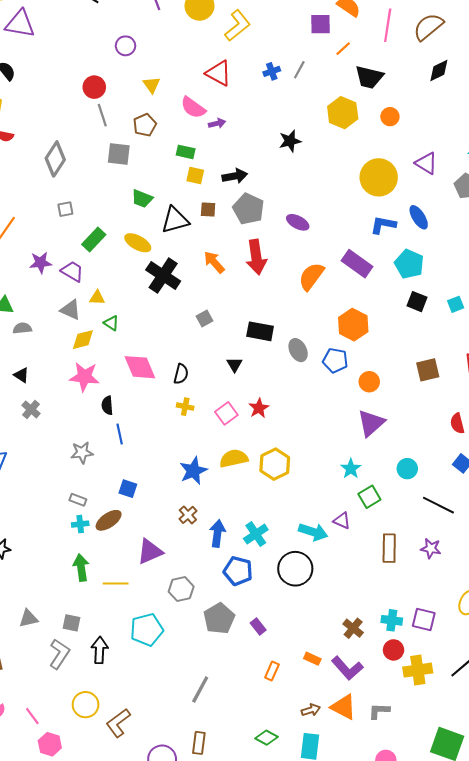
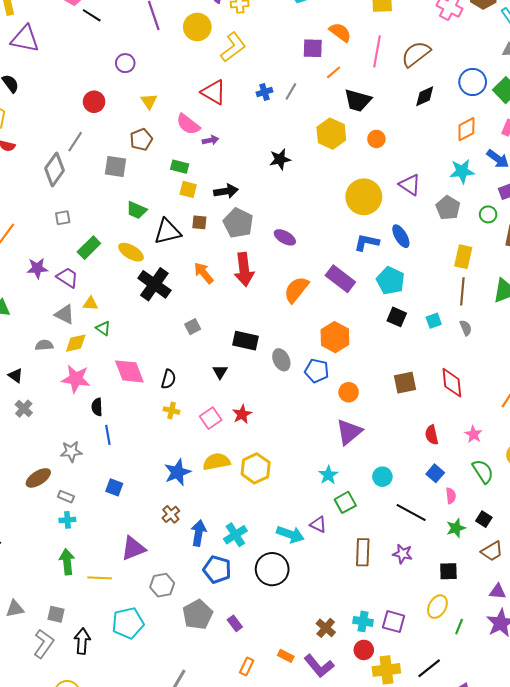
gray line: (102, 115) -> (75, 142), moved, turned 50
gray semicircle: (22, 328) -> (44, 345), moved
brown ellipse: (109, 520) -> (38, 478), moved

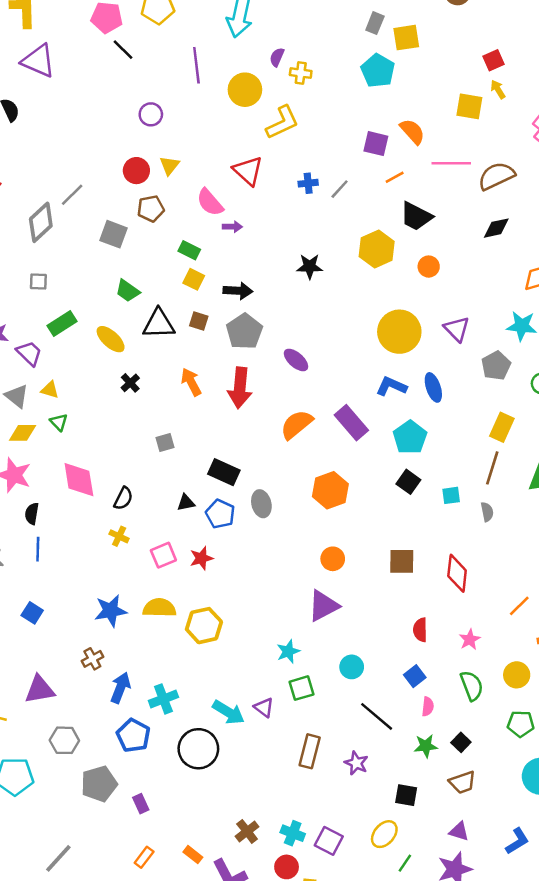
pink line: (377, 51) -> (451, 163), turned 68
red circle: (94, 102) -> (136, 171), moved
black cross: (154, 284) -> (130, 383), size x0.5
blue pentagon: (317, 371) -> (220, 514), moved
black triangle: (220, 372) -> (186, 503), turned 35

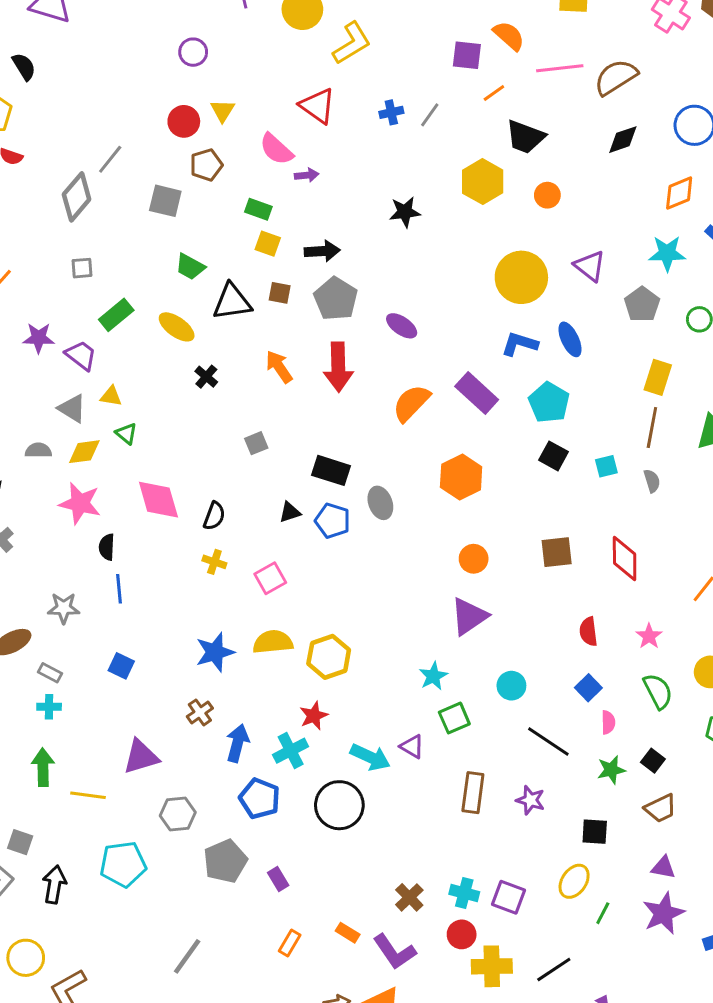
red star: (201, 558) -> (314, 716), moved

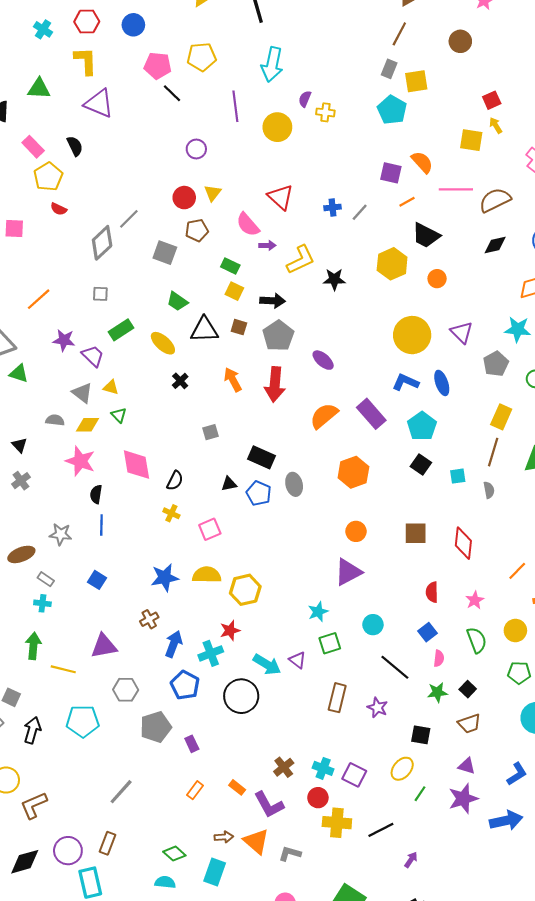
yellow L-shape: (352, 43) -> (301, 260), moved

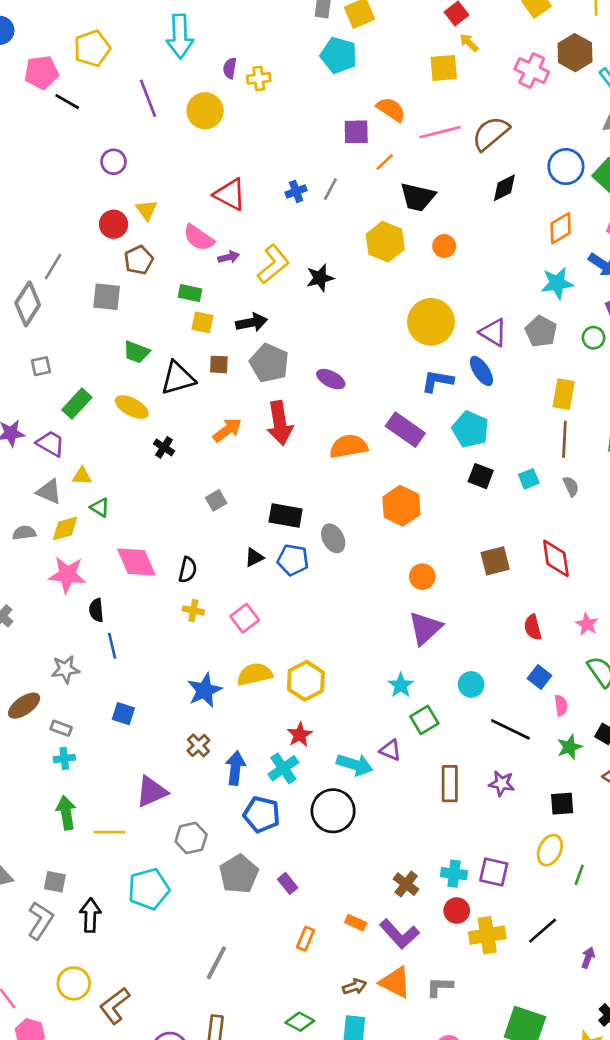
purple triangle: (462, 332) -> (493, 332), moved
orange arrow: (233, 380) -> (227, 430), turned 95
orange semicircle: (324, 416) -> (349, 446), turned 44

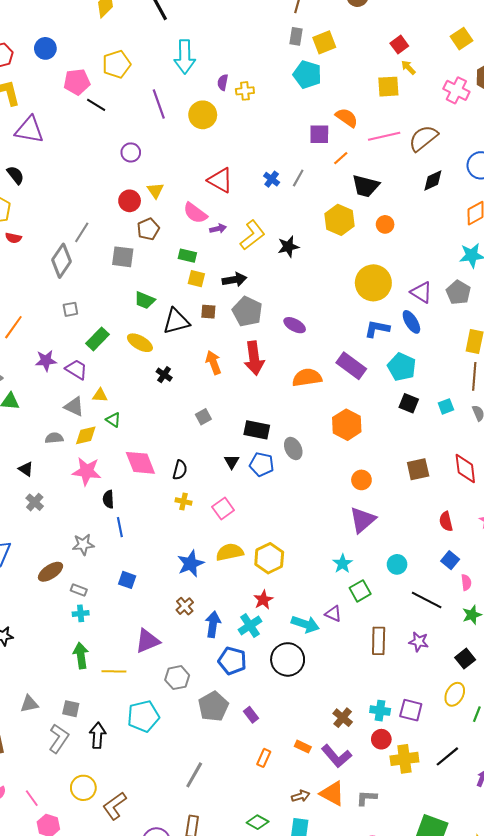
blue cross: (296, 191) -> (272, 179), turned -35
orange arrow: (227, 430) -> (213, 362), turned -75
black triangle: (254, 557) -> (232, 462), turned -35
black square: (562, 804) -> (465, 659), turned -36

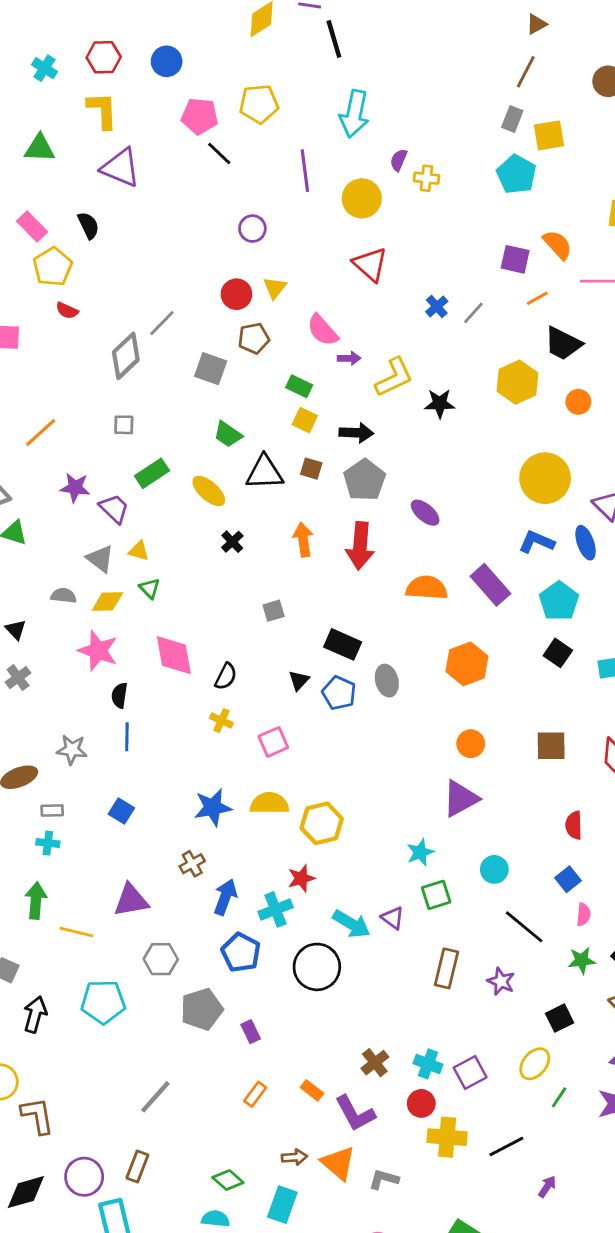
red triangle: (220, 180) -> (370, 264), moved
gray rectangle: (79, 590) -> (52, 810), turned -35
purple square: (411, 710) -> (470, 1072), turned 35
brown L-shape: (115, 806) -> (37, 1116), turned 104

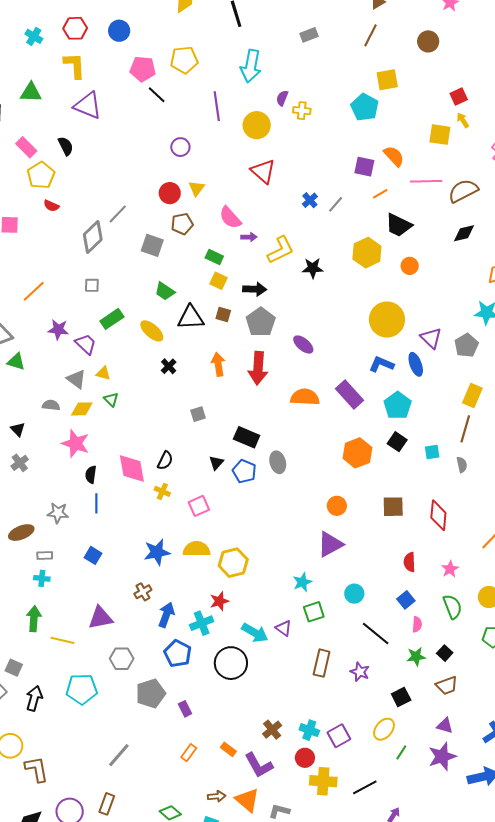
gray rectangle: (512, 119) -> (309, 35), moved, turned 48
pink diamond: (174, 655) -> (132, 469), moved
orange hexagon: (467, 664) -> (357, 453), moved

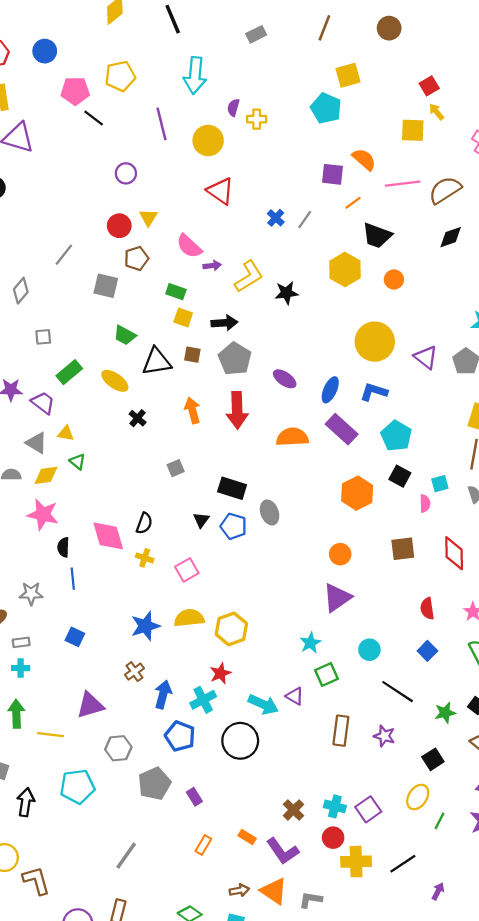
gray diamond: (93, 237) -> (21, 291), moved, size x0.7
blue ellipse: (416, 364) -> (330, 390), moved, turned 50
pink semicircle: (417, 624) -> (425, 503), moved

